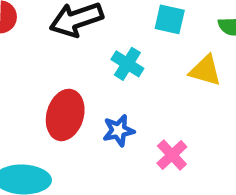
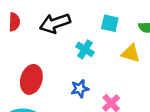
red ellipse: (65, 115) -> (31, 79), moved

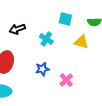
black arrow: (55, 23) -> (17, 29), moved, size x0.7

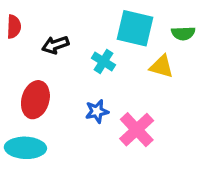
cyan square: (65, 19) -> (135, 28), size x1.6
pink cross: (66, 80) -> (137, 130), size x1.5

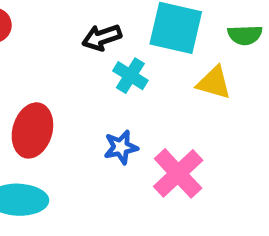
black arrow: (55, 45) -> (102, 37), moved

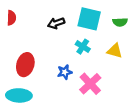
cyan cross: (130, 76) -> (83, 47), moved
yellow triangle: (214, 83) -> (115, 51), moved

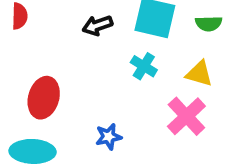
blue star: (65, 72) -> (109, 137), moved
pink cross: (90, 84) -> (186, 116), moved

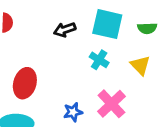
yellow triangle: (199, 74) -> (140, 65), turned 30
pink cross: (186, 116) -> (111, 104), moved

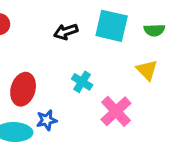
cyan cross: (99, 60) -> (82, 82), moved
blue star: (73, 112) -> (47, 120), moved

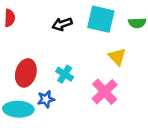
yellow triangle: (147, 70) -> (117, 57), moved
cyan cross: (82, 82) -> (65, 74), moved

